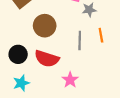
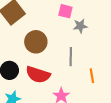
orange line: (101, 35) -> (92, 76), moved

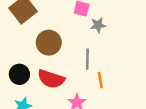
orange line: (92, 76) -> (100, 80), moved

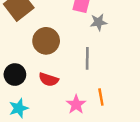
red semicircle: (51, 79) -> (49, 80), size x0.7
orange line: (100, 80) -> (101, 97), moved

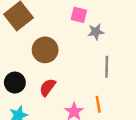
gray line: (87, 58) -> (107, 67), moved
red semicircle: (49, 80) -> (47, 87), turned 108

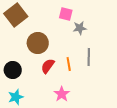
red semicircle: (47, 87) -> (48, 66), moved
orange line: (98, 104) -> (69, 64), moved

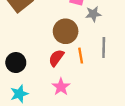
brown circle: (38, 43) -> (66, 31), moved
pink star: (62, 94) -> (61, 87), moved

